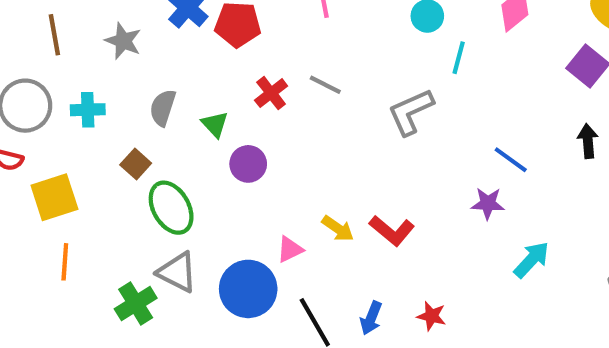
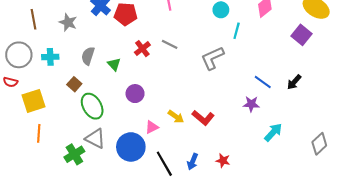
black arrow: (588, 141) -> (294, 82), moved, turned -133
purple circle: (248, 164) -> (135, 94), moved

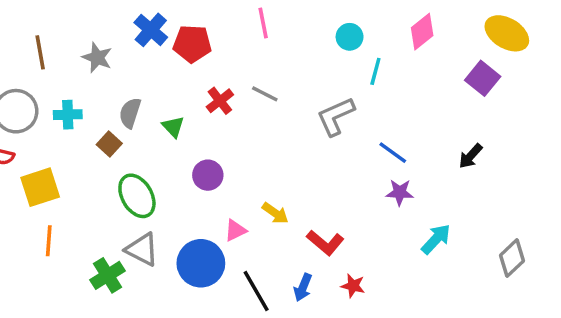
blue line: (263, 82) -> (393, 153), moved
brown square: (74, 84) -> (109, 144), moved
red L-shape: (203, 118) -> (325, 243), moved

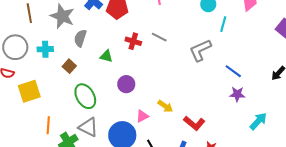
gray star: (97, 58) -> (62, 16), size x1.4
red cross: (220, 101) -> (133, 41), turned -35
gray semicircle: (130, 113) -> (80, 38), moved
green triangle: (173, 127) -> (106, 56), turned -32
orange line: (49, 241) -> (48, 125), moved

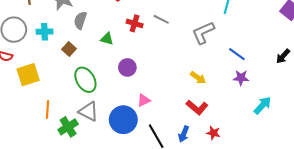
yellow arrow: (165, 106) -> (198, 78), moved

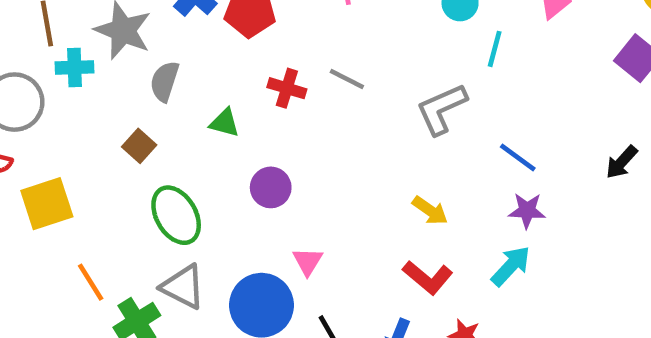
cyan cross: (44, 32) -> (75, 67), moved
pink triangle: (144, 100) -> (308, 261), turned -32
cyan arrow: (263, 105) -> (511, 266), moved
orange line: (48, 109) -> (91, 282), turned -36

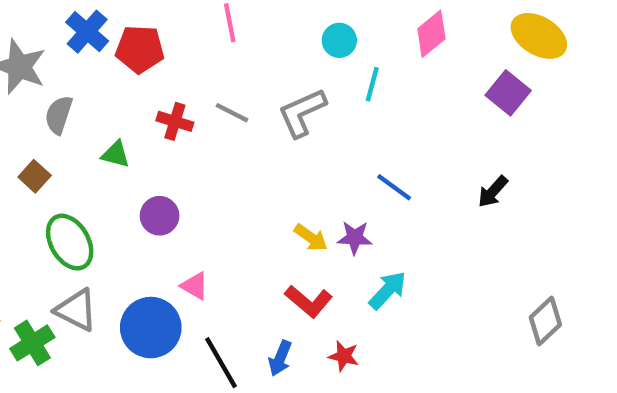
gray L-shape: (442, 109) -> (302, 113), moved
purple star: (527, 211) -> (355, 238), moved
pink triangle: (308, 261) -> (195, 286), turned -32

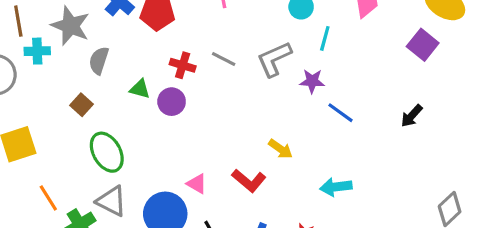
purple circle: (160, 216) -> (172, 102), moved
purple star: (355, 238) -> (312, 81), moved
cyan arrow: (388, 290) -> (336, 187), turned -140
red L-shape: (309, 301) -> (249, 181), moved

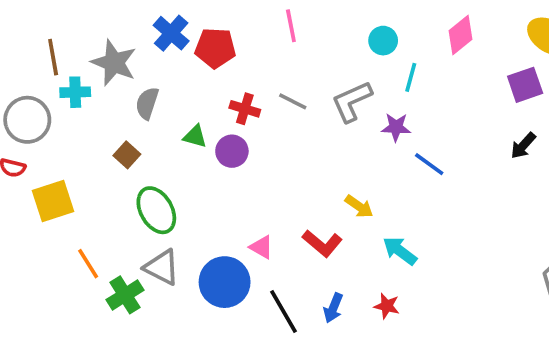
purple square: (423, 45) -> (525, 85), turned 32
black arrow: (412, 116) -> (523, 146), moved
cyan arrow: (336, 187) -> (400, 251), moved, turned 44

